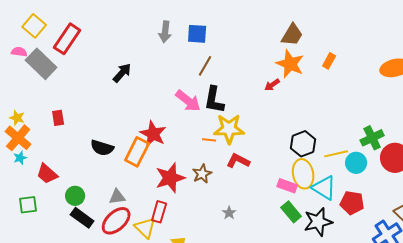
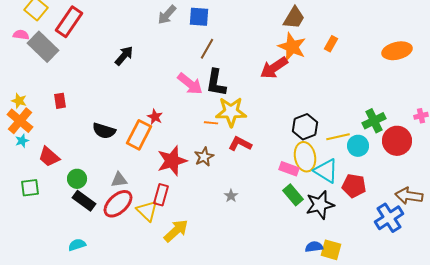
gray arrow: (165, 32) -> (167, 15), turned 35
red arrow: (272, 85) -> (274, 68), size x1.8
red star: (153, 134) -> (155, 117), size x0.6

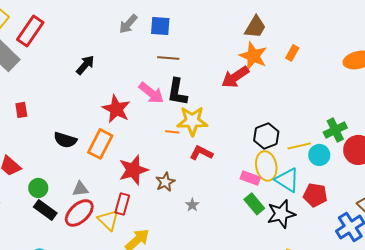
brown line: (207, 49) -> (168, 58), turned 65
red star: (155, 117) -> (116, 109), moved, size x1.8
brown star: (204, 157) -> (165, 182), moved

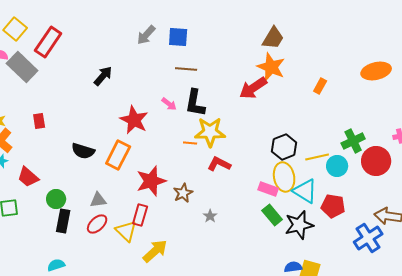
orange rectangle: (292, 53) -> (320, 86), moved
pink arrow: (151, 93) -> (169, 104), size x0.6
black rectangle: (45, 210) -> (63, 221), turned 65
red ellipse: (79, 213) -> (97, 224), size x0.7

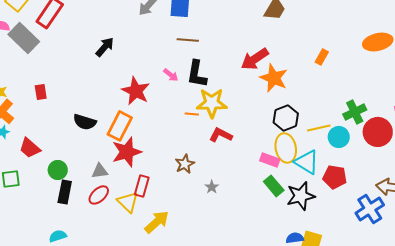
orange star: (271, 67) -> (274, 78), moved
red star: (151, 181) -> (127, 152), moved

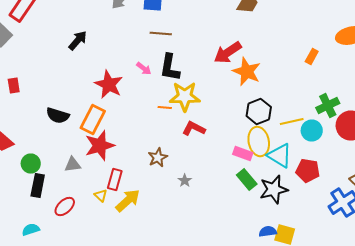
orange rectangle: (322, 57) -> (312, 56), moved
red ellipse: (99, 195) -> (65, 206), moved
yellow triangle: (128, 202) -> (101, 196), size x0.6
yellow arrow: (157, 222) -> (128, 200), moved

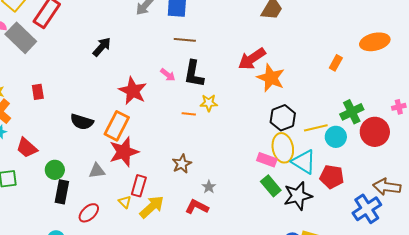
yellow star: (185, 96) -> (209, 103), size x0.6
red L-shape: (194, 128) -> (197, 207), moved

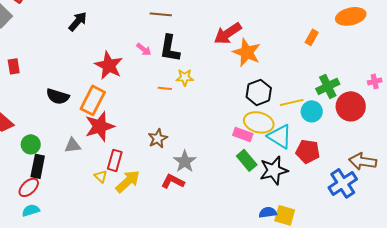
yellow ellipse: (283, 148) -> (259, 122), turned -64
gray star: (209, 187) -> (185, 161), size x1.6
red ellipse: (89, 213) -> (29, 187), moved

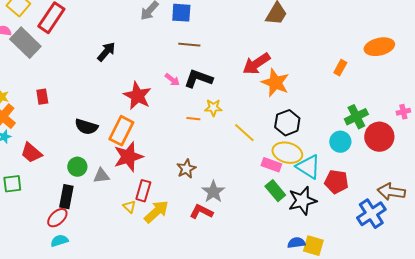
black L-shape: (170, 48) -> (198, 79), turned 100
yellow line: (292, 102) -> (244, 133), moved, turned 55
green circle: (31, 144) -> (77, 167), moved

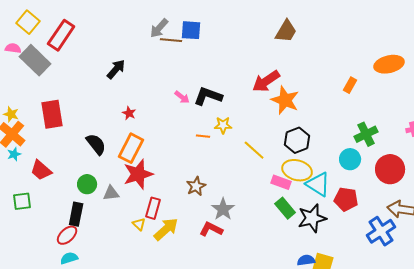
brown line: (189, 45) -> (171, 40), moved
red star: (137, 96) -> (129, 113), moved, size x0.5
red rectangle: (42, 97) -> (52, 114), size x1.8
black semicircle: (86, 127) -> (96, 144), turned -145
red circle: (379, 137) -> (390, 169), moved

